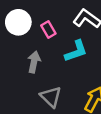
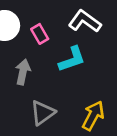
gray triangle: (51, 97) -> (43, 113), turned 40

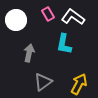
pink rectangle: (40, 34) -> (48, 14), moved
cyan L-shape: (72, 59) -> (64, 44), turned 120

